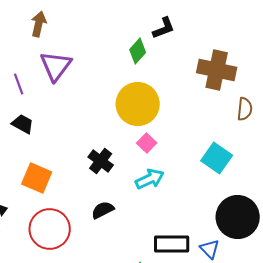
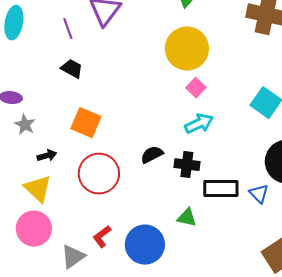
black cross: (101, 161) -> (187, 165), moved, turned -30

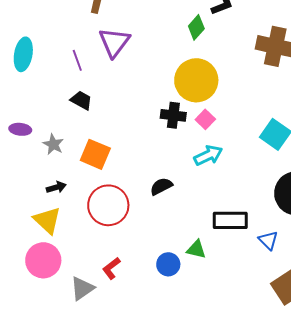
gray star: (25, 125) -> (53, 144), moved
black cross: (187, 165) -> (173, 115), moved
blue triangle: (259, 194) -> (268, 240), moved
blue circle: (145, 245) -> (168, 264), moved, size x0.6

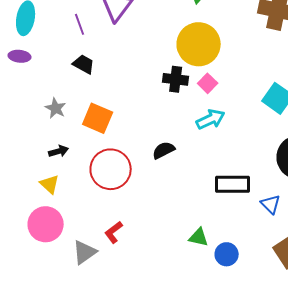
purple ellipse: (20, 129) -> (20, 56), moved
yellow triangle: (47, 220) -> (50, 184), size x0.7
green triangle: (196, 249) -> (199, 237), moved
blue circle: (168, 264) -> (227, 254), moved

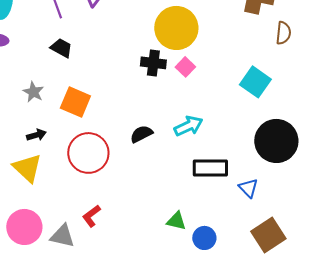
cyan arrow: (211, 119) -> (188, 126), moved
yellow triangle: (50, 184) -> (27, 168), size x1.5
pink circle: (46, 224) -> (24, 227), moved
gray triangle: (85, 252) -> (62, 236), turned 48

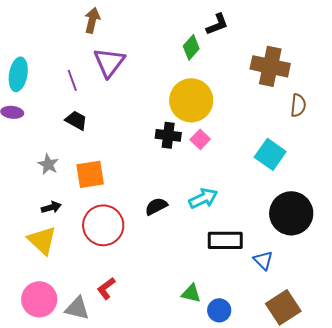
orange square: (75, 102) -> (90, 174), turned -32

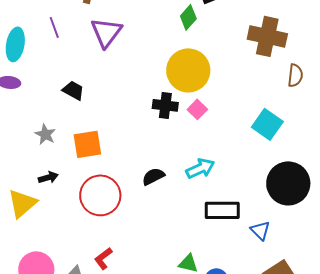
purple line: (72, 80) -> (54, 27), moved
yellow triangle: (42, 240) -> (22, 203), moved, turned 36

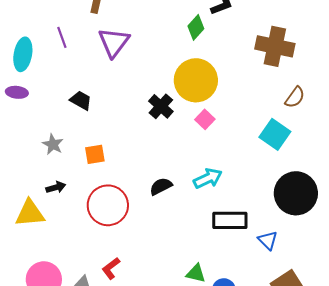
brown semicircle: (295, 75) -> (295, 97), moved, turned 30
black cross: (165, 105) -> (161, 106), moved, turned 35
orange square: (87, 144) -> (95, 154), size x0.7
yellow triangle: (22, 203) -> (30, 213), turned 36

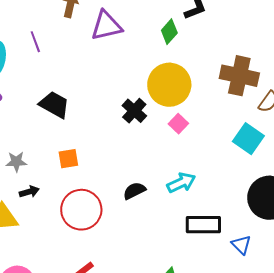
purple triangle: (114, 42) -> (106, 26), moved, turned 40
brown cross: (275, 46) -> (239, 76), moved
black trapezoid: (81, 100) -> (54, 105), size x1.4
gray star: (53, 144) -> (16, 162), moved, turned -30

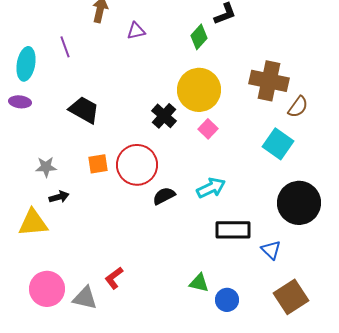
purple triangle: (106, 26) -> (136, 31), size x0.6
red circle: (81, 210) -> (137, 165), moved

